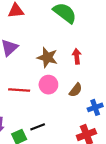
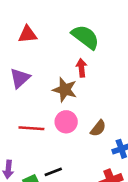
red arrow: (77, 56) -> (82, 68), moved

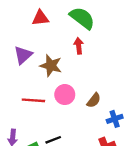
red triangle: (28, 34) -> (40, 18), moved
brown star: (65, 90) -> (51, 66), moved

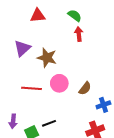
green semicircle: (82, 18) -> (75, 15), size x0.6
red arrow: (79, 46) -> (79, 34), moved

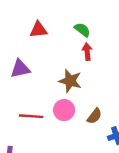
purple triangle: (22, 48) -> (20, 69), turned 30
brown star: (47, 58) -> (70, 81), moved

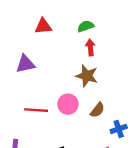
green semicircle: (82, 30) -> (86, 26), turned -56
brown star: (70, 81) -> (87, 76), moved

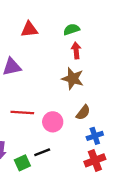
pink circle: (68, 104) -> (53, 122), moved
blue cross: (119, 129) -> (95, 136), moved

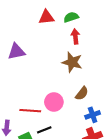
red triangle: (29, 29) -> (46, 17), moved
red line: (22, 112) -> (30, 111), moved

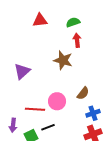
red triangle: (46, 17) -> (40, 20), moved
purple triangle: (16, 52) -> (22, 71), moved, turned -30
brown star: (72, 62) -> (63, 60), moved

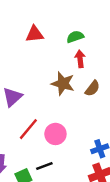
brown semicircle: (83, 93) -> (92, 88), moved
red line: (35, 109) -> (28, 129), moved, turned -54

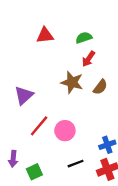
red arrow: (80, 59) -> (88, 59), turned -140
black line: (44, 166) -> (76, 164), moved

